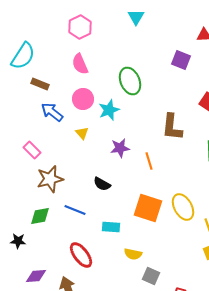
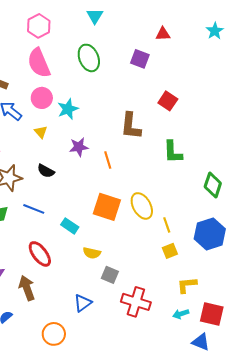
pink semicircle: (80, 64) -> (39, 63), size x1.4
green ellipse: (130, 81) -> (89, 58), moved
black semicircle: (102, 184) -> (46, 171), moved
cyan rectangle: (111, 227) -> (70, 226), turned 30

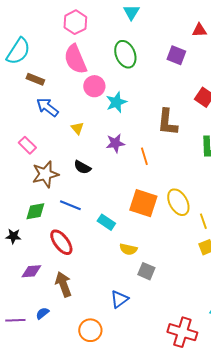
pink circle: (42, 98) -> (94, 86), moved
cyan star: (68, 109) -> (116, 102), moved
red ellipse: (40, 254) -> (61, 242), moved
red cross: (136, 302) -> (182, 332), moved

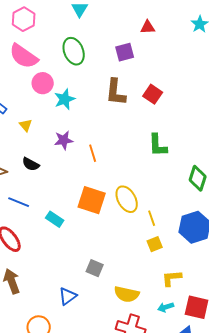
purple square: (176, 55) -> (125, 52), turned -36
pink semicircle: (75, 59) -> (24, 56), turned -32
brown L-shape: (167, 122) -> (116, 92), moved
yellow semicircle: (128, 249) -> (127, 294), moved, size x1.4

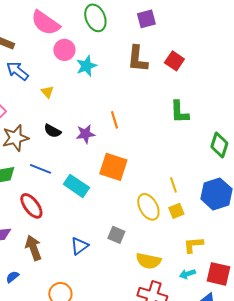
purple star: (64, 140) -> (85, 134), moved
yellow ellipse: (127, 199) -> (148, 207), moved
cyan rectangle: (55, 219) -> (76, 186), size x1.4
blue triangle: (68, 296) -> (79, 246), moved

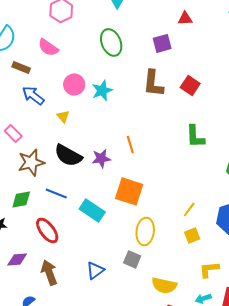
pink semicircle: (45, 23) -> (48, 47), moved, size x0.7
pink circle: (64, 50) -> (74, 84), moved
black semicircle: (52, 131) -> (68, 155), size x1.6
yellow line: (173, 185) -> (189, 209), turned 56
yellow ellipse: (148, 207) -> (145, 231), moved, turned 36

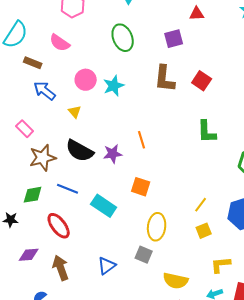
orange square: (129, 191) -> (141, 187), size x0.7

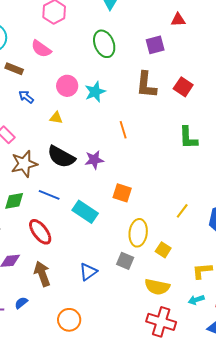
blue arrow: (45, 91) -> (26, 97), size x0.7
yellow triangle: (75, 112) -> (56, 118), turned -40
orange line: (142, 140) -> (123, 130), moved
yellow square: (204, 231) -> (163, 250), moved, turned -35

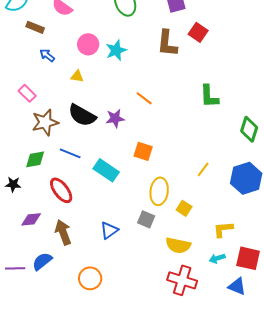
red square: (183, 87) -> (198, 32), moved
orange line: (123, 130) -> (144, 98), moved, turned -36
blue semicircle: (21, 303) -> (42, 261), size x1.5

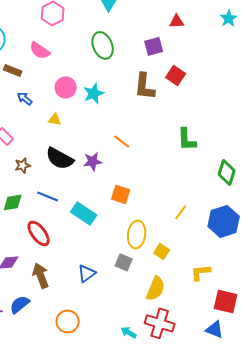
brown star: (45, 122) -> (23, 165), size x0.6
yellow semicircle: (178, 245) -> (156, 288), turned -80
cyan arrow: (217, 258) -> (129, 332), moved, turned 49

